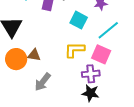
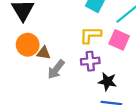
brown triangle: (34, 55) -> (44, 53), moved
purple cross: (91, 74) -> (90, 61), moved

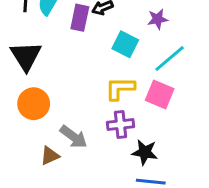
brown triangle: (44, 53) -> (50, 156), moved, turned -32
gray arrow: (56, 69) -> (74, 137), turned -90

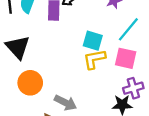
cyan square: (125, 44) -> (93, 41), moved
purple cross: (120, 125) -> (133, 88), moved

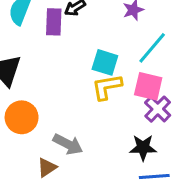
purple cross: (133, 88) -> (158, 109), moved, turned -30

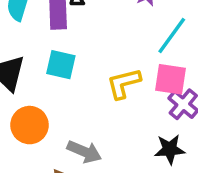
cyan square: (105, 62) -> (61, 65), moved

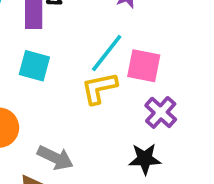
cyan line: (172, 35) -> (107, 53), moved
pink square: (170, 79) -> (144, 66), moved

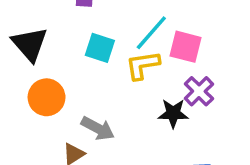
cyan square: (34, 66) -> (100, 48), moved
black star: (145, 159) -> (173, 113), moved

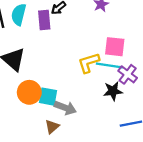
cyan line: (151, 33) -> (109, 65), moved, turned 65
cyan square: (100, 48) -> (48, 97), moved

